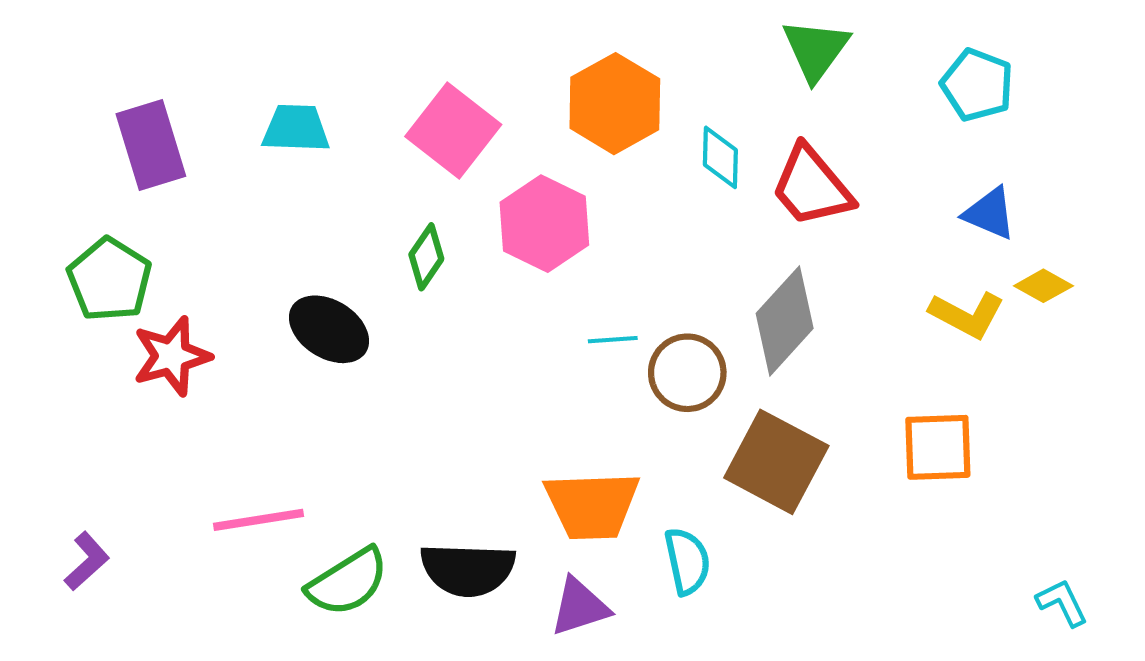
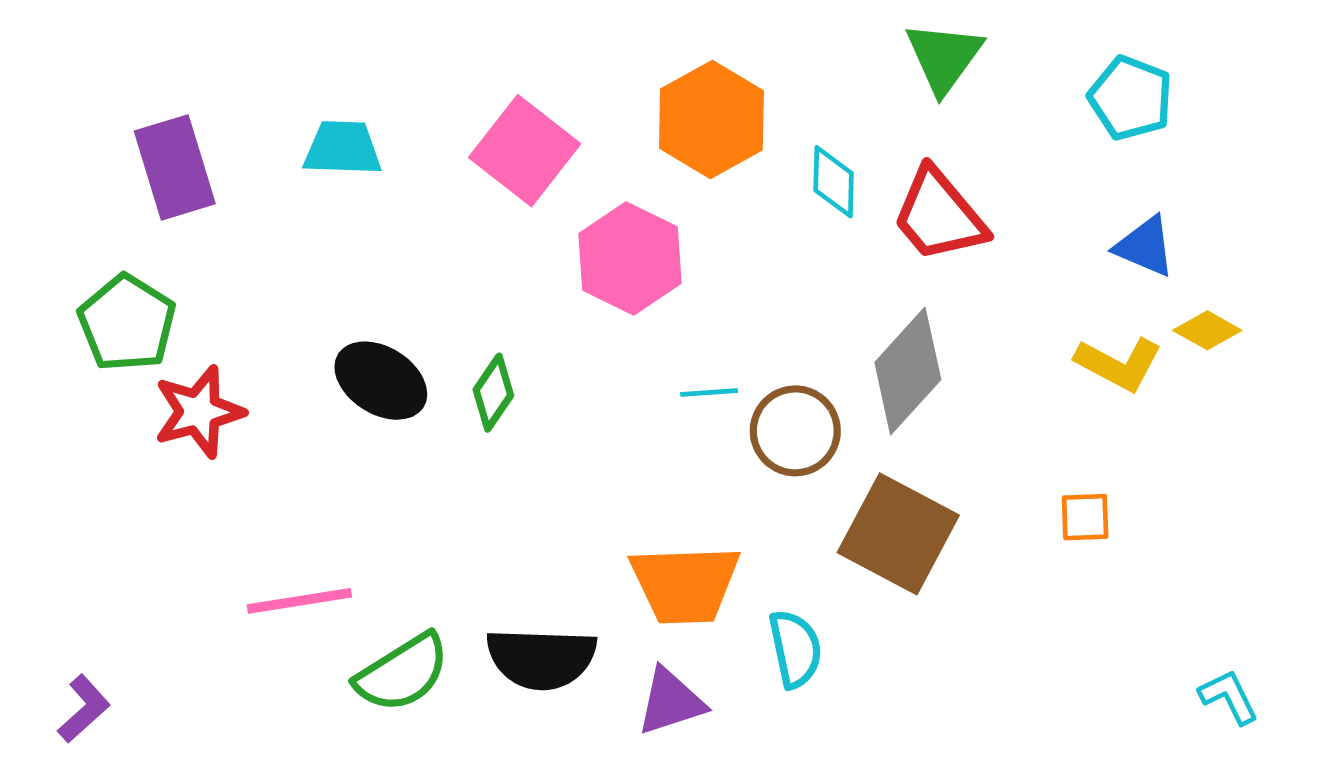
green diamond: (426, 257) -> (493, 393), moved
orange square: (938, 447) -> (1085, 517), size x0.6
purple L-shape: (87, 561) -> (84, 709), moved

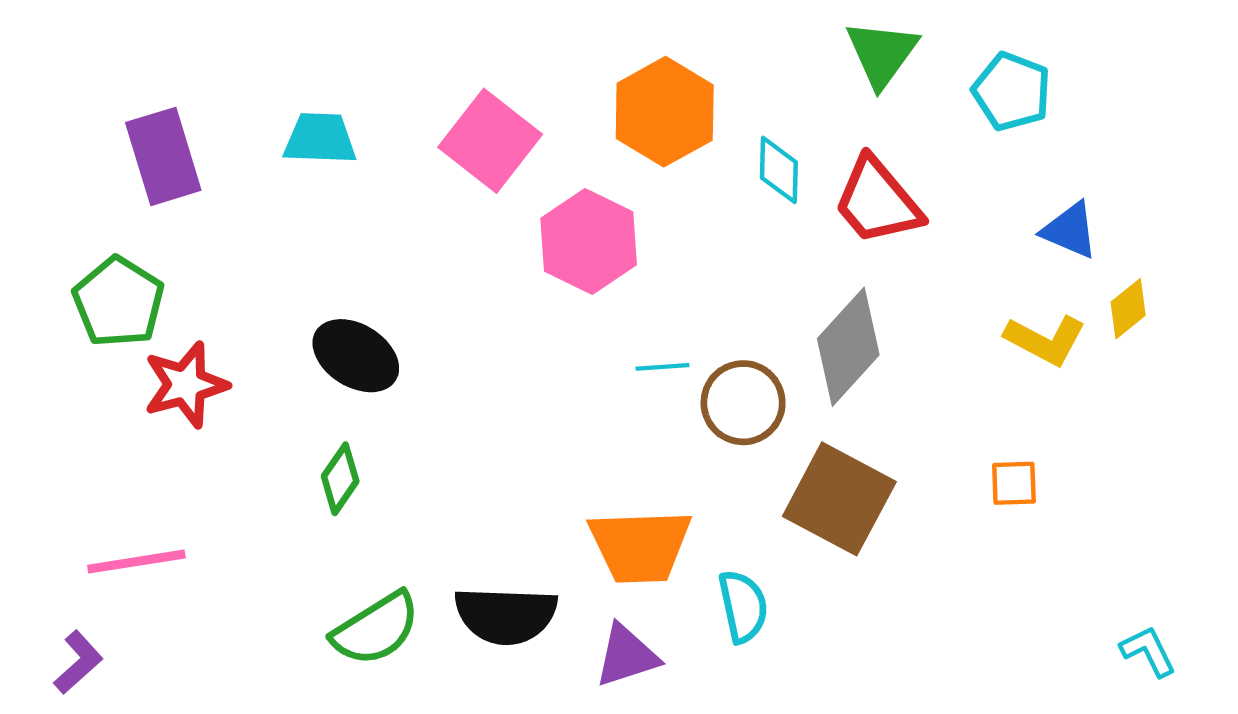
cyan pentagon: (1131, 98) -> (1012, 92), moved
yellow diamond: (1207, 330) -> (1128, 309), turned -68
green diamond: (493, 393) -> (340, 479), moved
pink line: (299, 601) -> (136, 562), moved

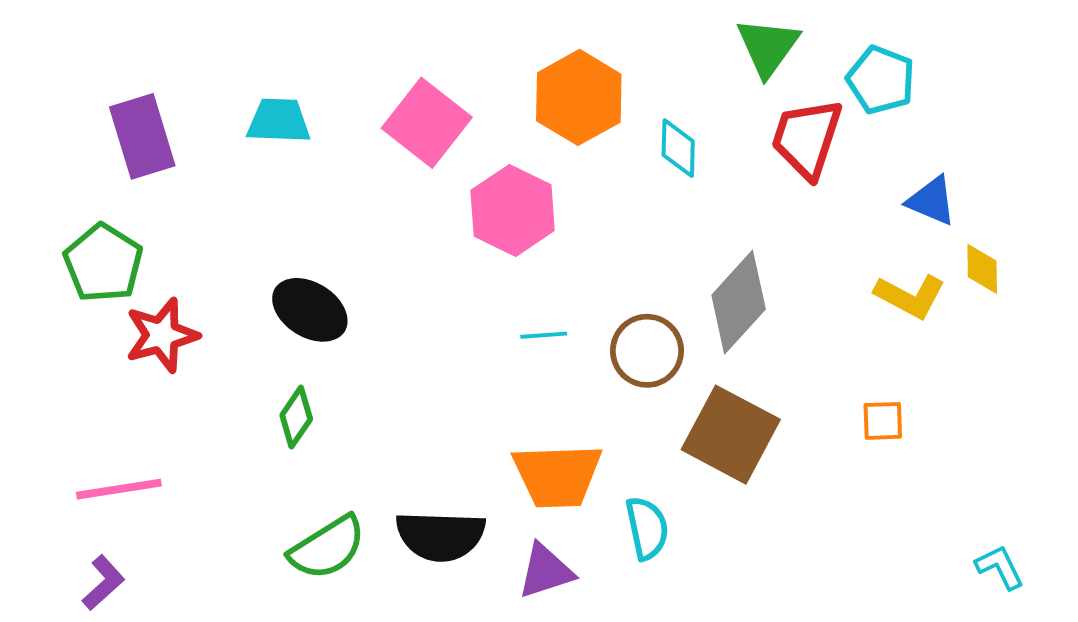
red trapezoid: (877, 201) -> (807, 138), moved, turned 58
yellow diamond: (1128, 309) -> (982, 269), turned -52
cyan line: (662, 367) -> (544, 335), moved
purple L-shape: (78, 662) -> (103, 583), moved

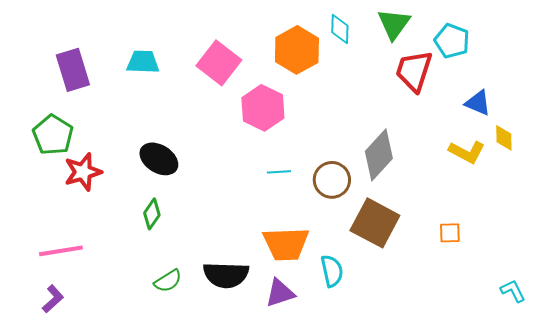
cyan diamond: (678, 148) -> (340, 29), moved
orange square: (883, 421) -> (450, 233), moved
green semicircle: (327, 548) -> (168, 281), size x0.7

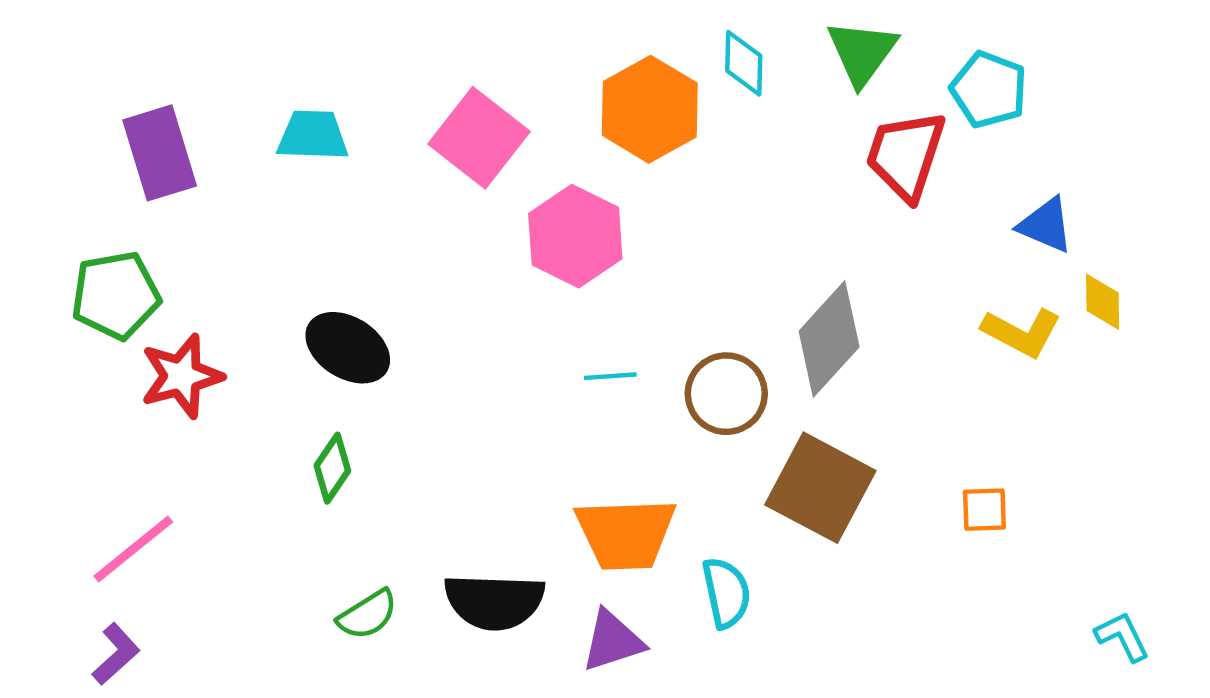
green pentagon: (53, 135) -> (116, 295), turned 30
pink line: (61, 251) -> (133, 549), turned -30

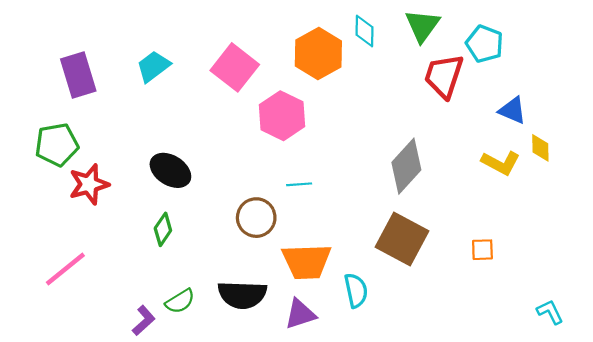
cyan trapezoid: (313, 135) -> (153, 66), turned -39
brown circle: (726, 394) -> (256, 218), moved
purple L-shape: (116, 654) -> (144, 320), moved

